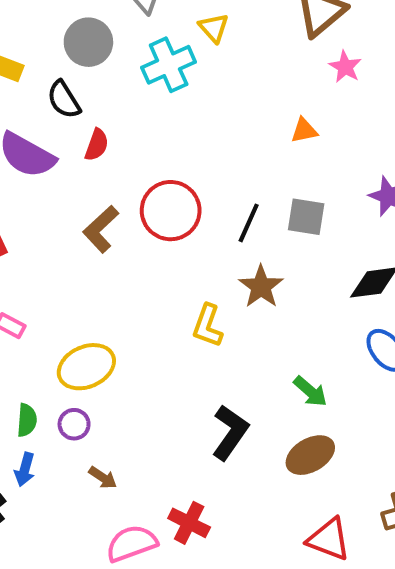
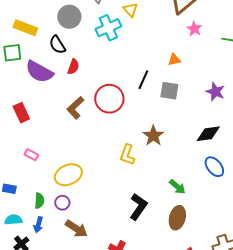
gray square: (306, 217) -> (169, 91), moved
black line: (249, 223) -> (143, 80), moved
brown ellipse: (310, 455) -> (177, 218), turned -45
brown arrow: (103, 478) -> (76, 229), size x1.6

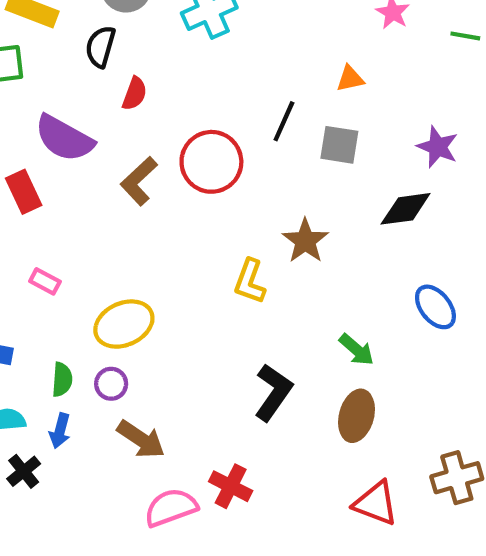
black semicircle: (57, 45) -> (100, 47), turned 48
purple semicircle: (39, 72) -> (64, 138), moved
black diamond: (208, 134) -> (406, 209), moved

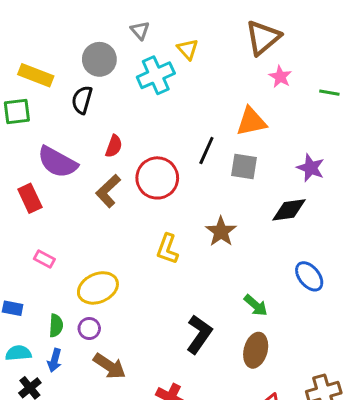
orange triangle: (350, 79) -> (251, 122), size x1.6
red semicircle: (135, 94) -> (114, 146), moved
yellow L-shape: (250, 281) -> (167, 249), moved

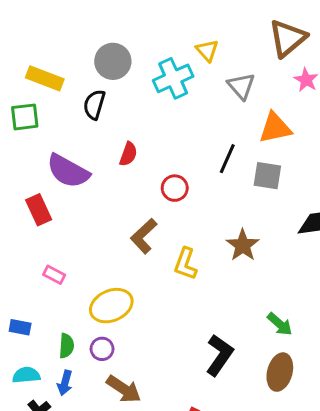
gray triangle: (140, 30) -> (241, 86), moved, size x1.4
red circle: (157, 178) -> (175, 188), size x0.6
brown L-shape: (108, 191) -> (144, 236), moved

